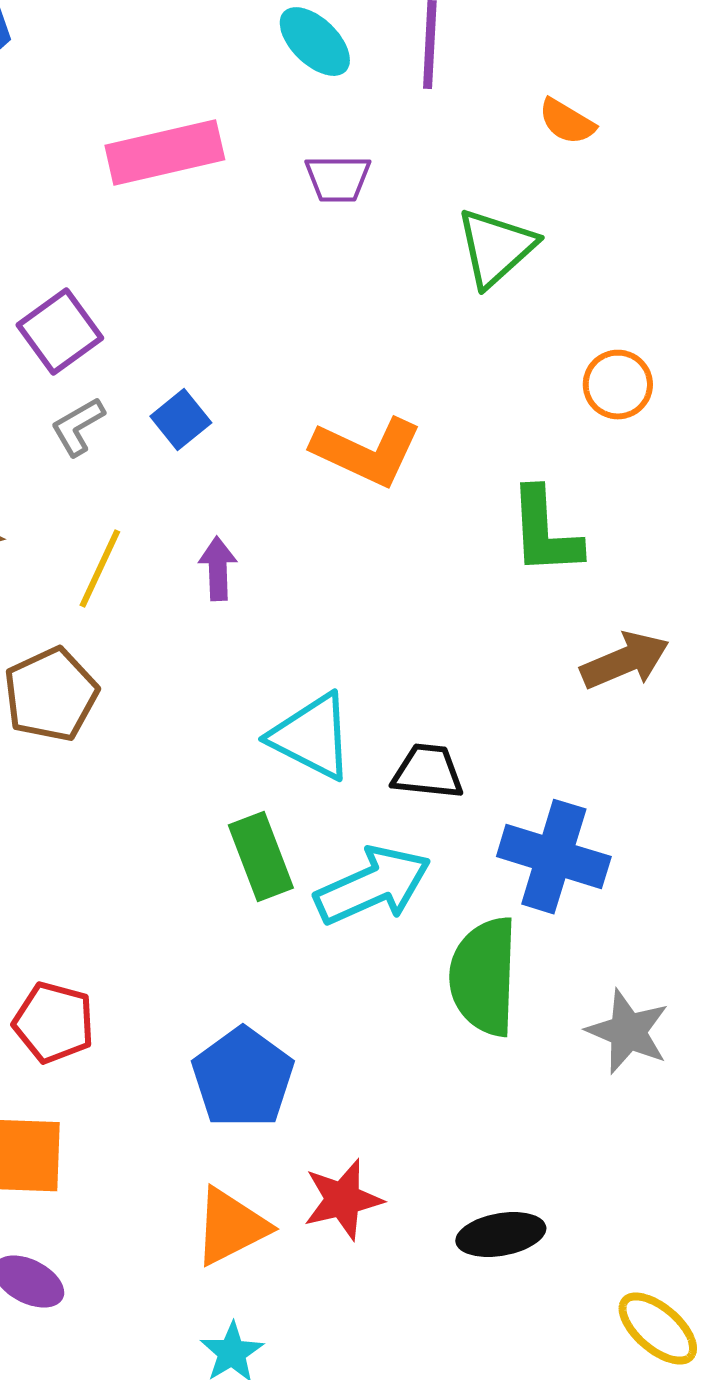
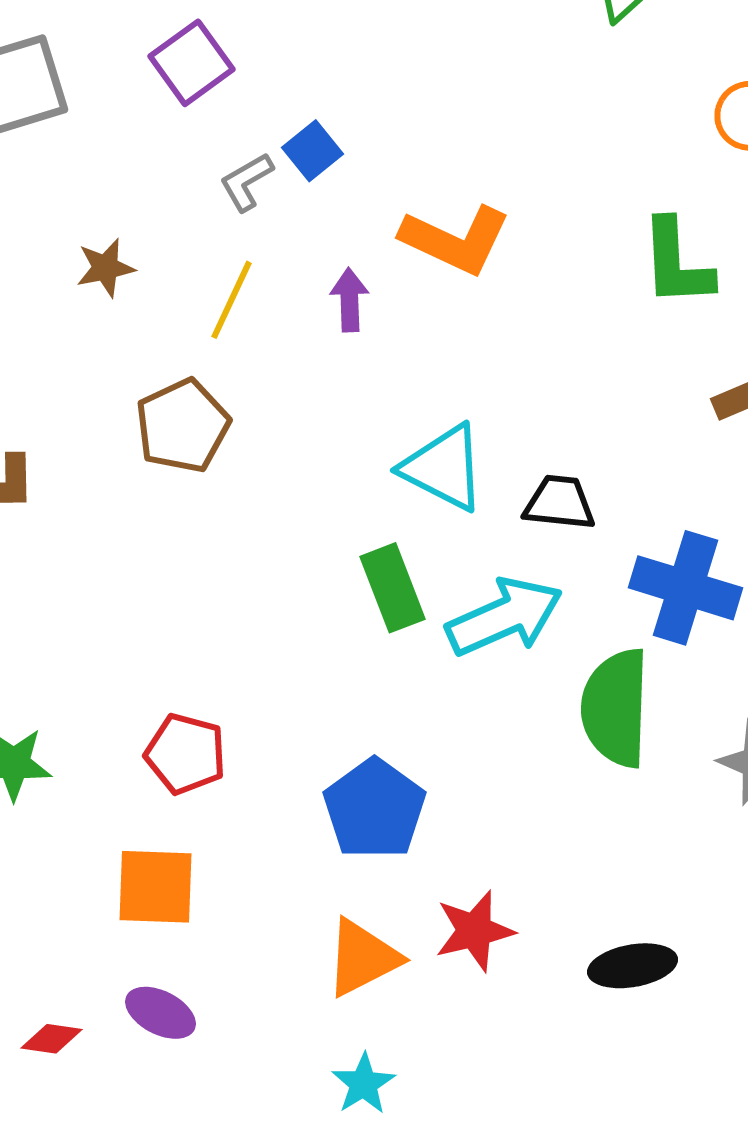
gray L-shape: (78, 427) -> (246, 182), moved
orange L-shape: (367, 452) -> (456, 240), moved

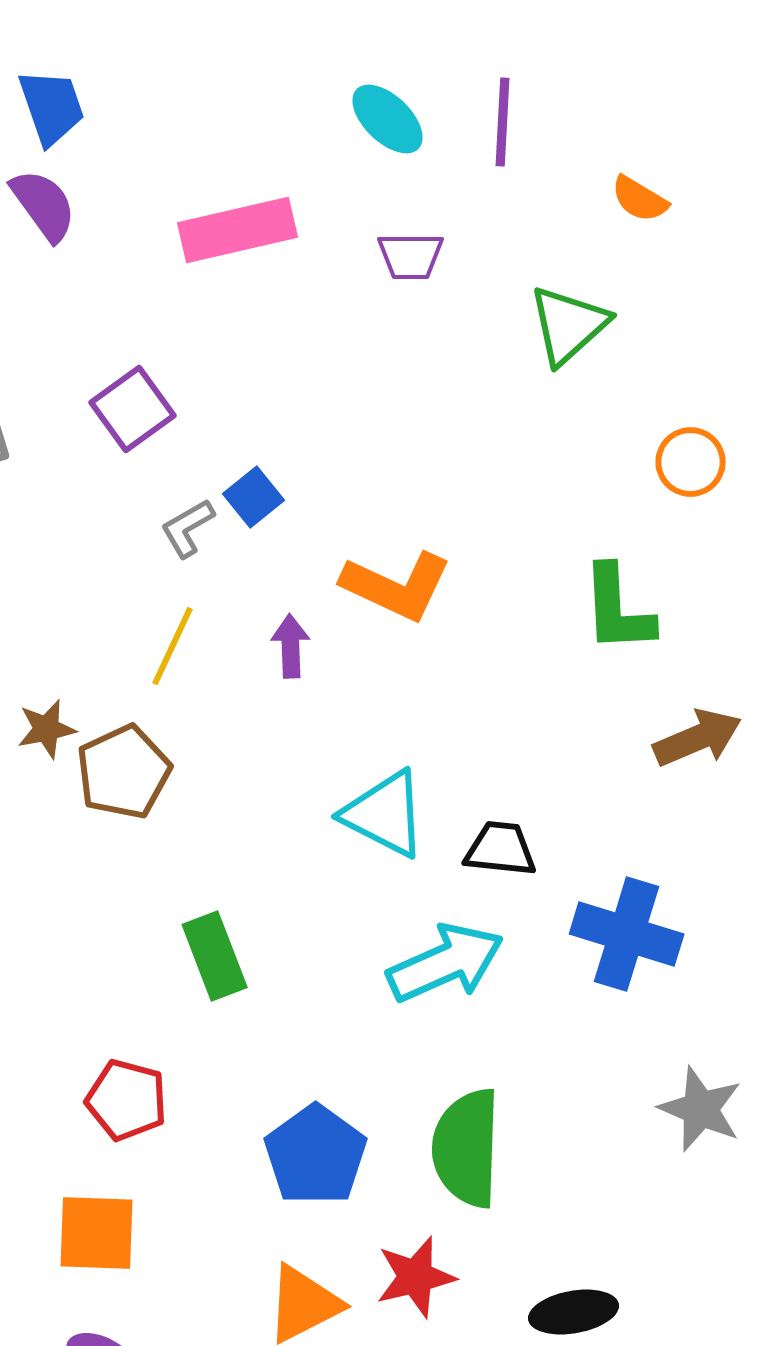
brown star: (106, 268) -> (47, 729), moved
green rectangle: (392, 588) -> (215, 956), moved
green semicircle: (616, 708) -> (467, 1148), moved

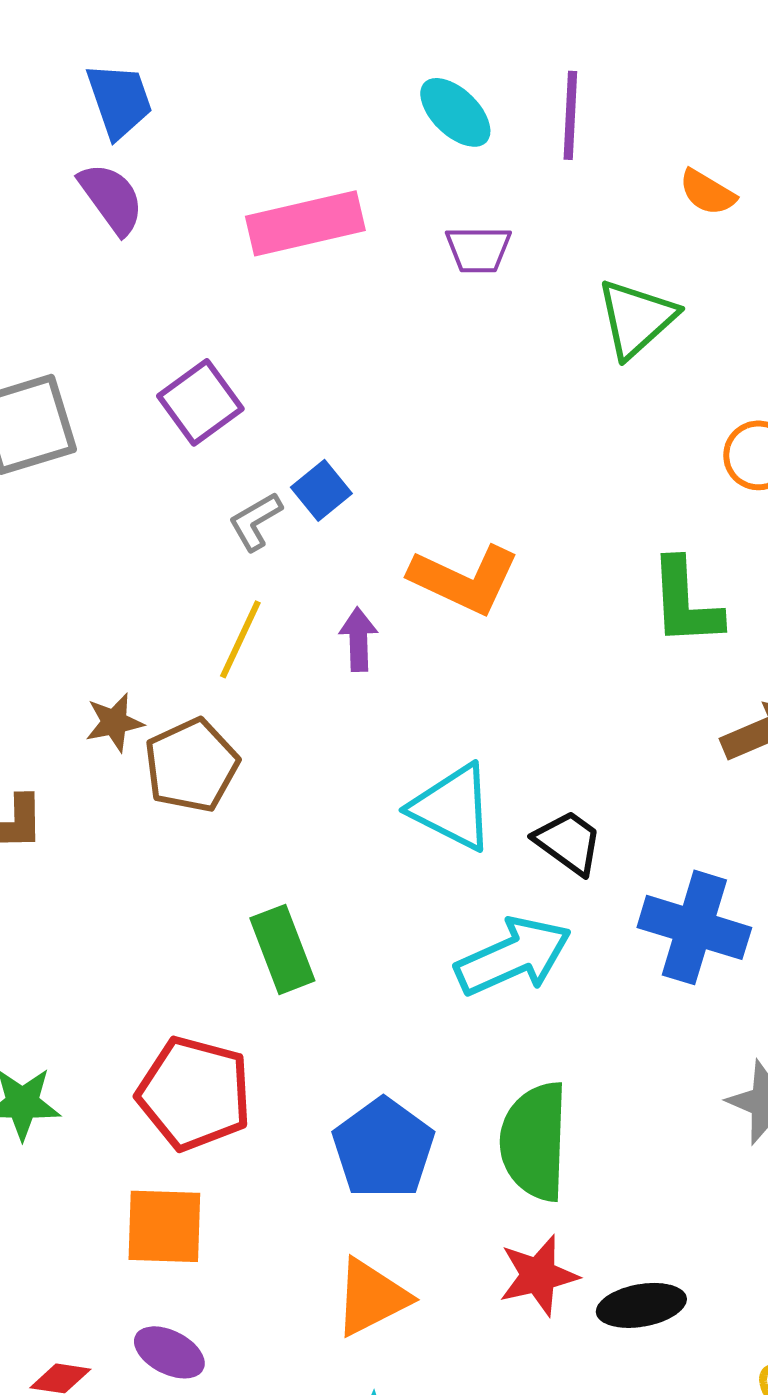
black trapezoid: (501, 849) -> (568, 842), turned 30
red pentagon: (127, 1100) -> (194, 1093), size x1.4
red star: (416, 1277) -> (538, 1275), moved

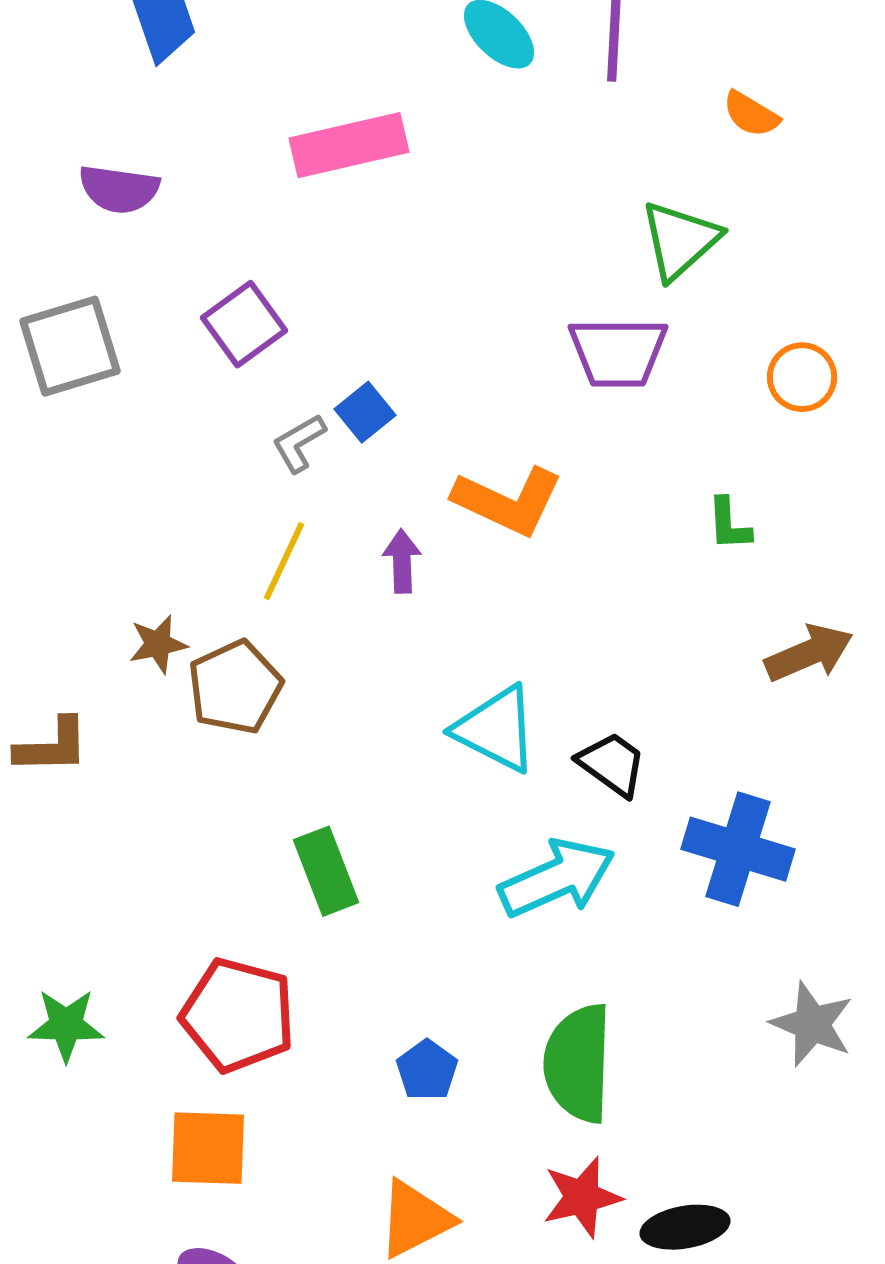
purple semicircle: (111, 198) -> (119, 189), moved, turned 134
purple trapezoid: (478, 249) -> (618, 352), moved, size x1.5
green L-shape: (685, 602) -> (729, 524), size x0.6
blue pentagon: (383, 1148) -> (427, 1070), size x0.6

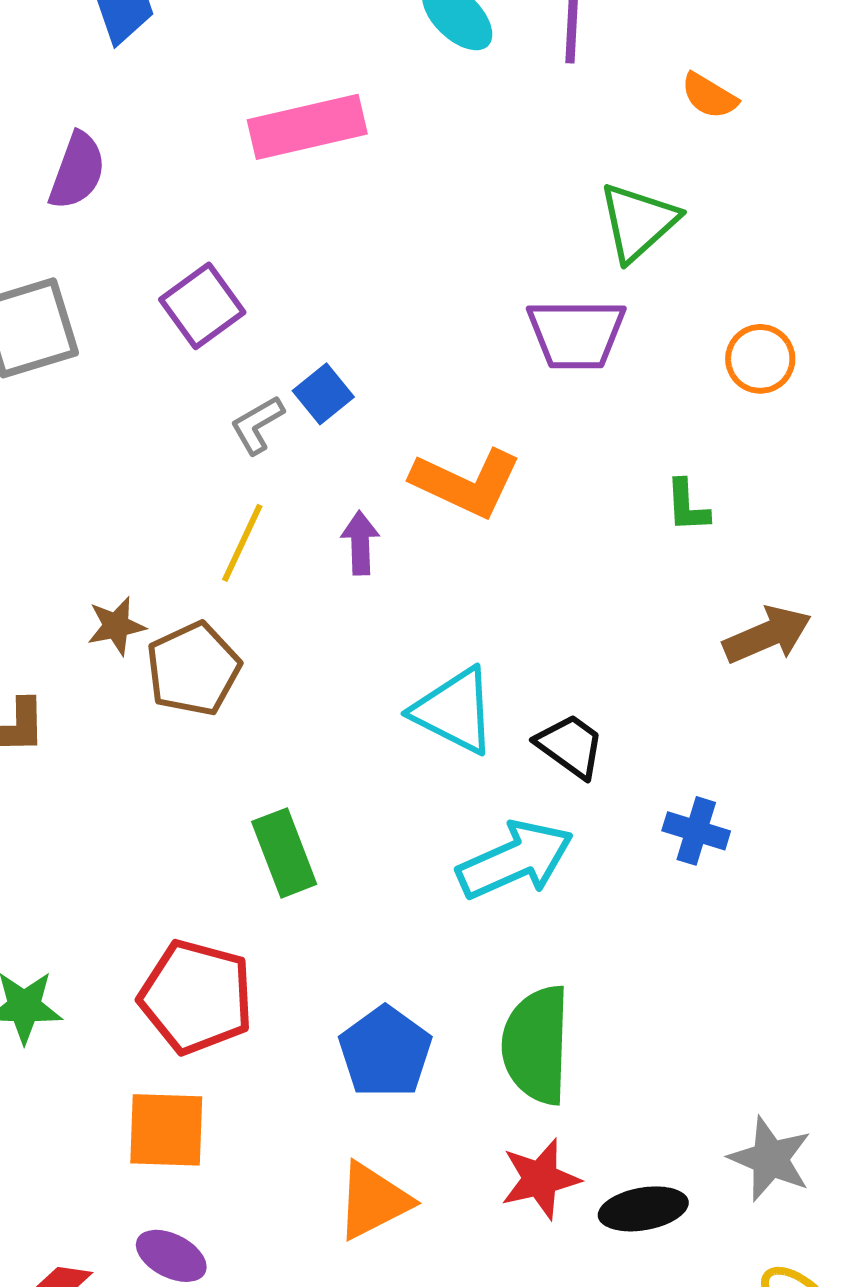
purple semicircle: (119, 189) -> (77, 171), turned -78
blue cross: (738, 849) -> (696, 831), size x0.6
gray star: (812, 1024) -> (770, 1159), moved
blue pentagon: (427, 1070) -> (385, 1052), size x1.5

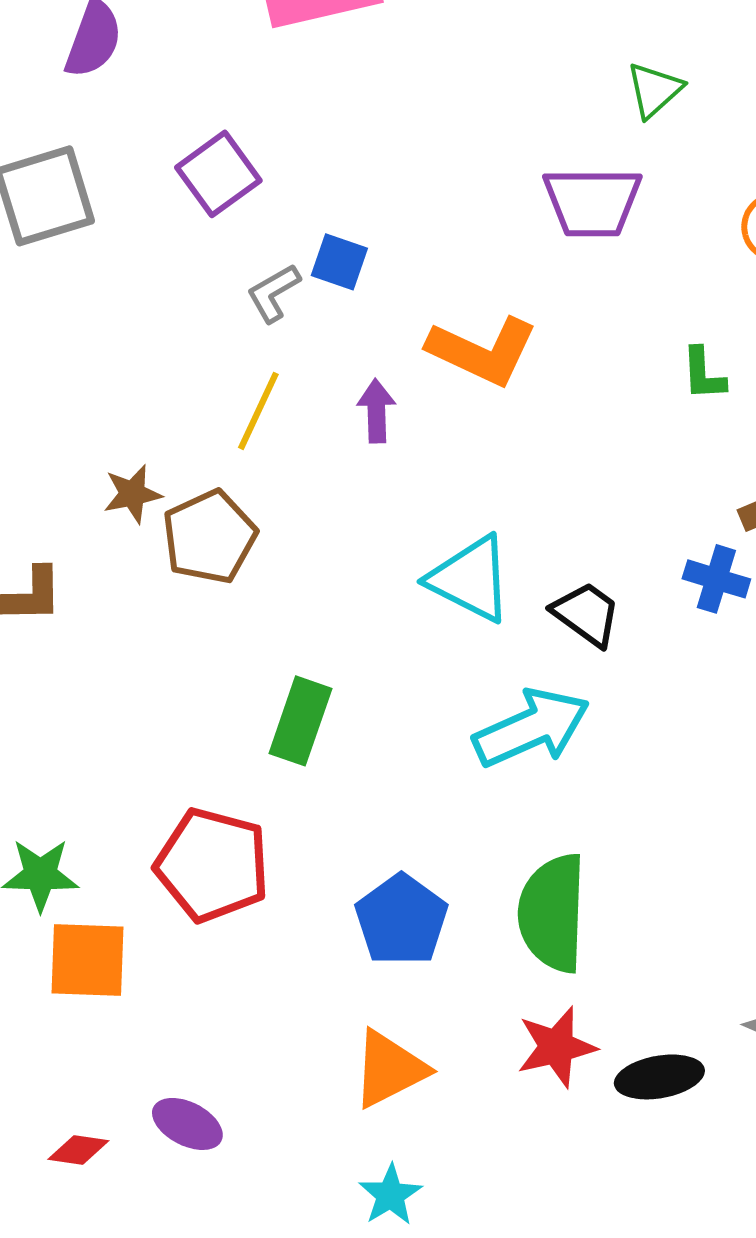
green triangle: (638, 222) -> (654, 90), size x0.7
blue square: (323, 394) -> (339, 262), turned -32
blue cross: (696, 831) -> (716, 579), moved
green rectangle: (284, 853) -> (300, 721), turned 40
orange square: (166, 1130) -> (87, 960), moved

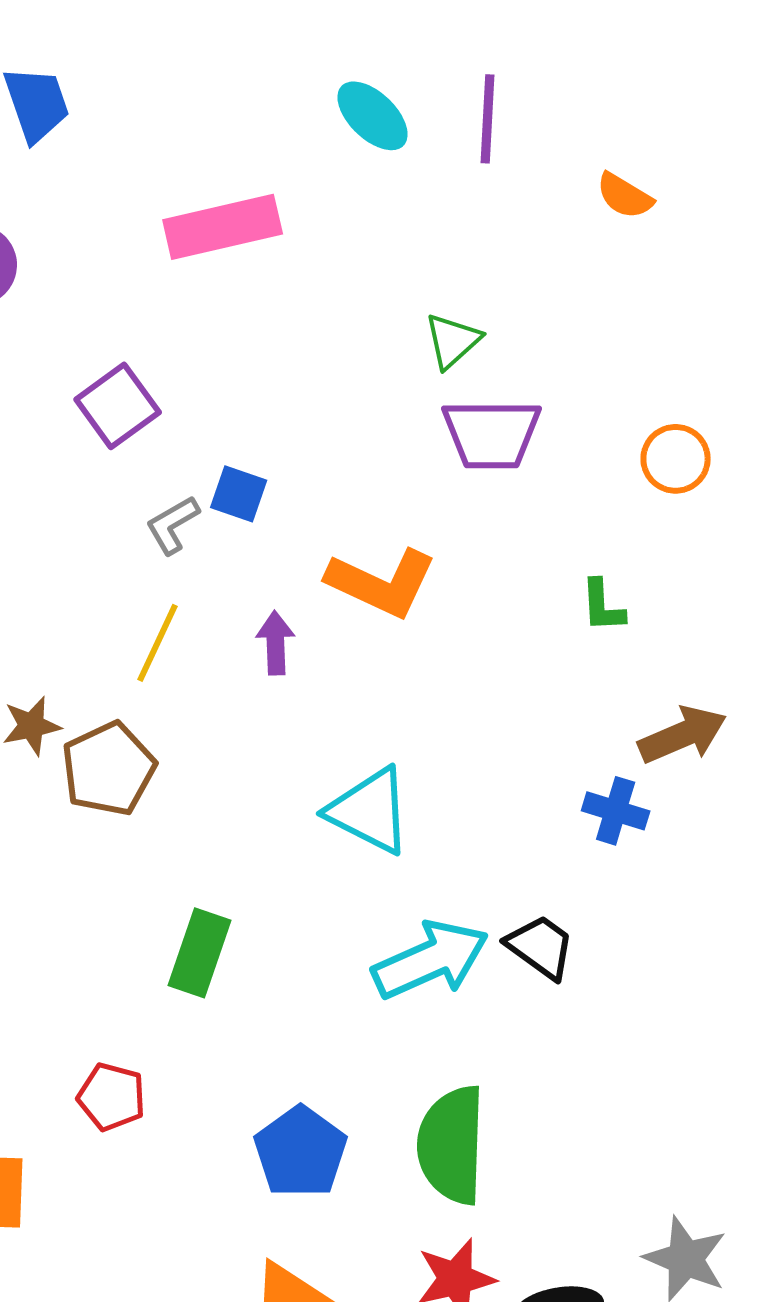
green triangle: (654, 90) -> (453, 341), moved
black trapezoid: (586, 614) -> (541, 947), moved
red pentagon: (212, 865) -> (112, 1097), size x0.6

